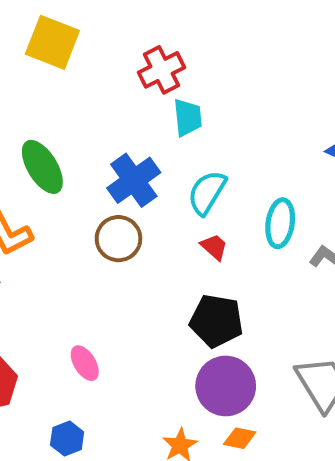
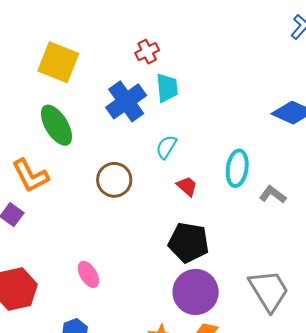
yellow square: (52, 42) -> (58, 62), moved
red cross: (161, 70) -> (147, 52), size x0.7
blue cross: (134, 180) -> (126, 101), moved
cyan semicircle: (207, 192) -> (166, 147), moved, size x0.7

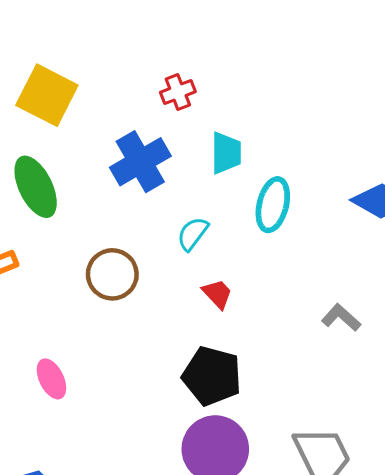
cyan trapezoid: (167, 88) -> (226, 153), moved
cyan ellipse: (237, 168) -> (273, 205), moved
pink ellipse: (88, 274) -> (51, 379), moved

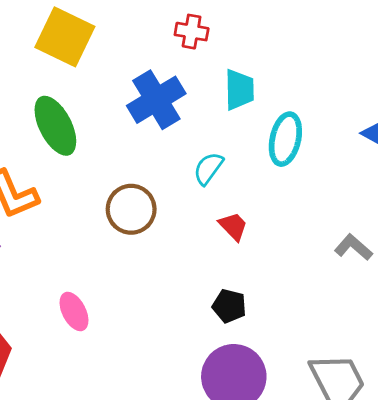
red cross: (178, 92) -> (192, 32), turned 32
black pentagon: (212, 376) -> (229, 306), size x0.6

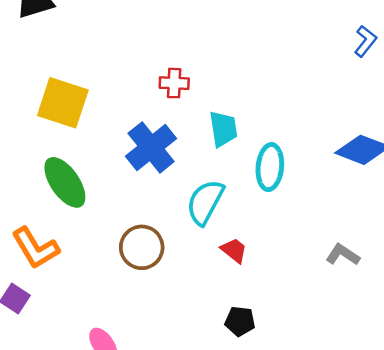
cyan semicircle: (208, 168) -> (205, 202), size x1.5

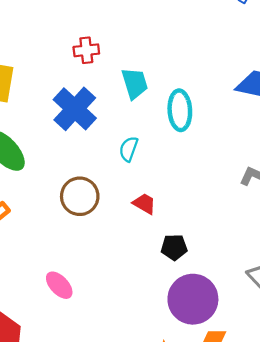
cyan semicircle: (205, 202) -> (129, 149), size x0.6
red trapezoid: (234, 250) -> (144, 204), moved

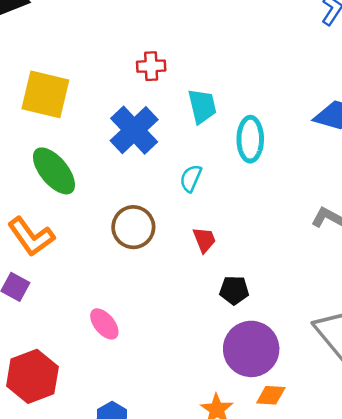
red trapezoid: (144, 204) -> (204, 240), turned 35

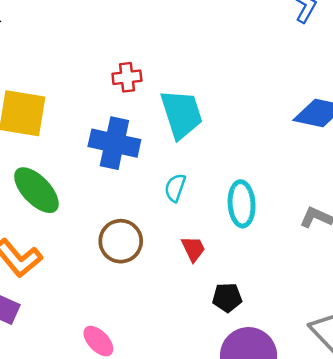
cyan trapezoid: (202, 106) -> (181, 114), size x1.4
blue cross: (134, 130) -> (114, 143), turned -30
cyan ellipse: (250, 139) -> (242, 204), moved

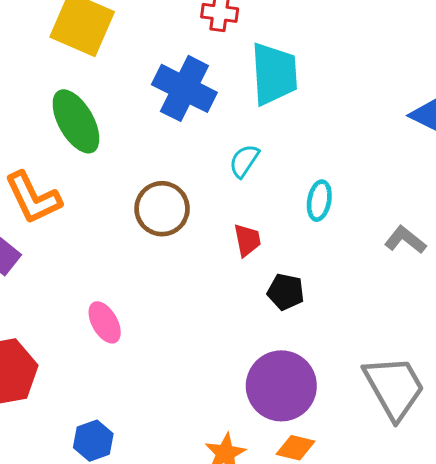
cyan ellipse: (242, 204) -> (319, 201), size x0.7
black pentagon: (227, 298) -> (286, 292), moved

